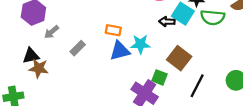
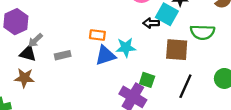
green semicircle: (213, 17) -> (202, 32), moved
gray rectangle: (78, 48) -> (63, 55), turned 35
black triangle: (31, 56) -> (28, 53), moved, turned 30
brown square: (179, 58) -> (177, 50), moved, turned -30

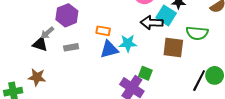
purple hexagon: (16, 22) -> (67, 15), moved
black arrow: (151, 23) -> (152, 23), size x1.5
brown star: (24, 78) -> (37, 77), moved
black line: (185, 86) -> (199, 81), moved

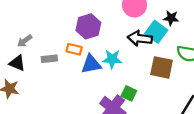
purple hexagon: (67, 15) -> (88, 26), moved
orange rectangle: (103, 31) -> (74, 49), moved
black triangle: (40, 44) -> (17, 63), moved

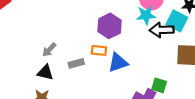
cyan star: (112, 59) -> (146, 15), moved

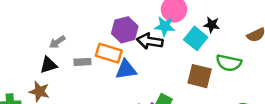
black arrow: (162, 30) -> (150, 41), moved
orange rectangle: (99, 50) -> (109, 53), size x1.5
black triangle: (45, 72) -> (49, 65), turned -42

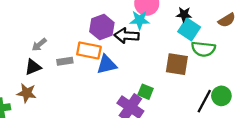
cyan square: (196, 38) -> (189, 29), moved

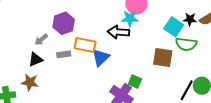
black star: (184, 14) -> (190, 19), moved
purple hexagon: (102, 27) -> (64, 23), moved
blue triangle: (107, 65) -> (101, 58), turned -30

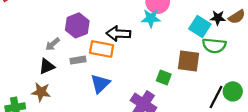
black arrow: (118, 32) -> (118, 34), moved
blue triangle: (101, 58) -> (100, 84), moved
green square: (135, 82) -> (164, 77), moved

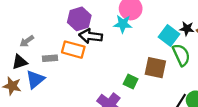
purple hexagon: (77, 25) -> (79, 19), moved
green semicircle: (214, 46) -> (181, 55), turned -125
blue triangle: (100, 84) -> (35, 79), moved

